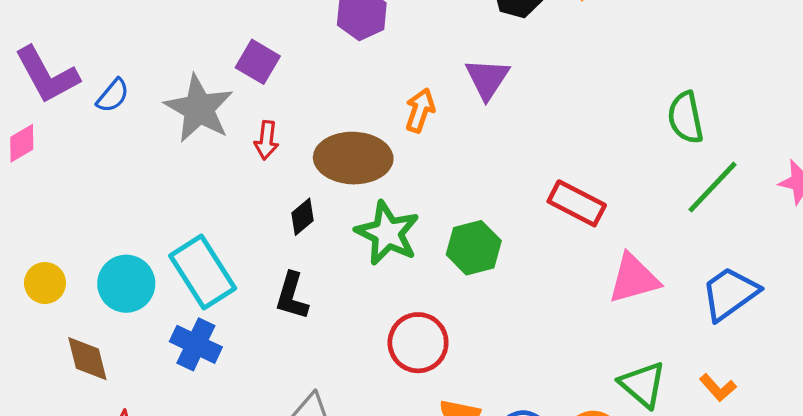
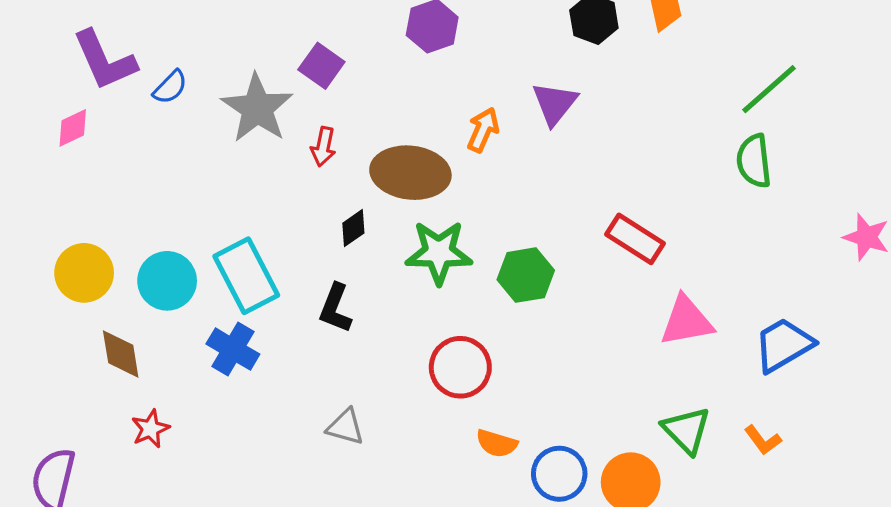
green line: (713, 187) -> (769, 89), moved
green star: (387, 233) -> (439, 252), turned -30
yellow circle: (45, 283) -> (84, 273), size x1.4

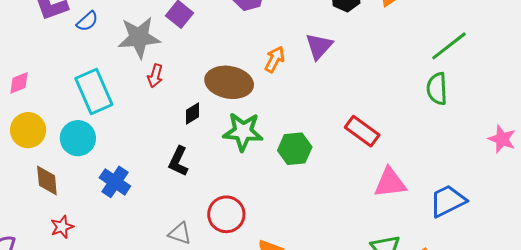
gray star: (257, 108) -> (139, 37), turned 30
pink diamond: (73, 128) -> (19, 83), moved
red arrow: (323, 147) -> (155, 76), moved
cyan rectangle: (246, 276) -> (94, 91), moved
red circle: (460, 367) -> (226, 214), moved

